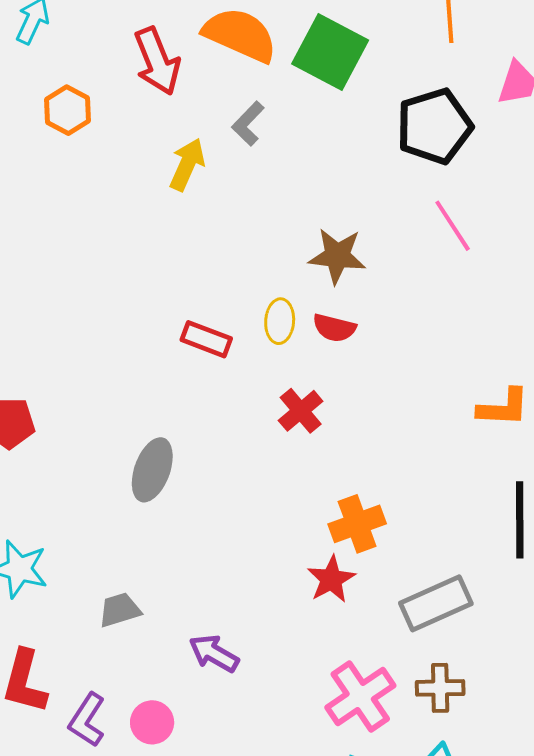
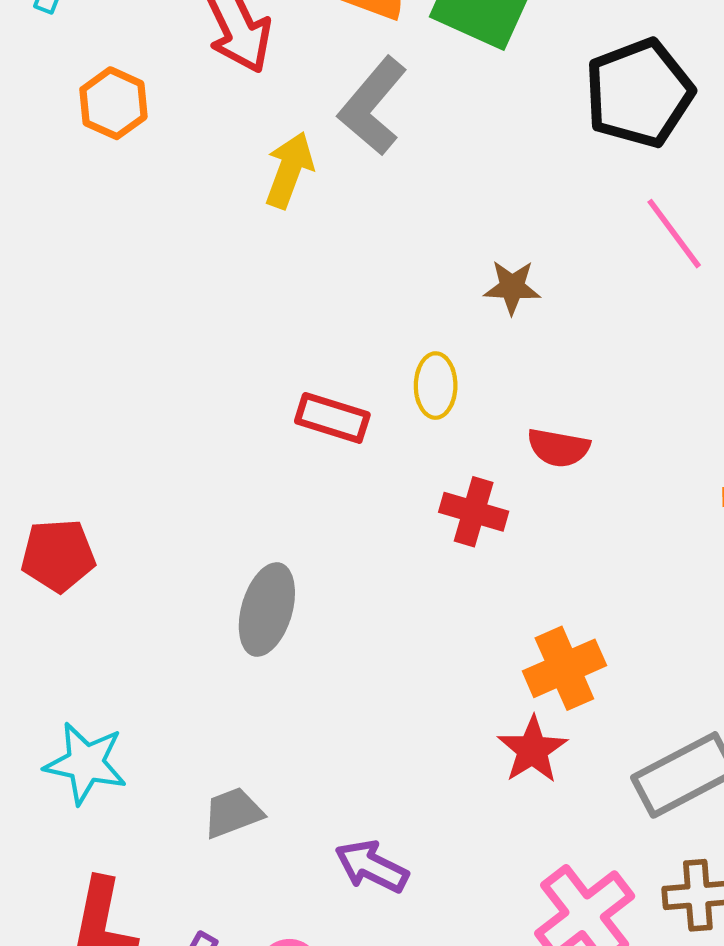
gray L-shape: (248, 124) -> (373, 106), size x1.5
brown star: (337, 256) -> (512, 287), size x0.7
red semicircle: (334, 328) -> (558, 448), moved
red cross: (301, 411) -> (474, 512), turned -30

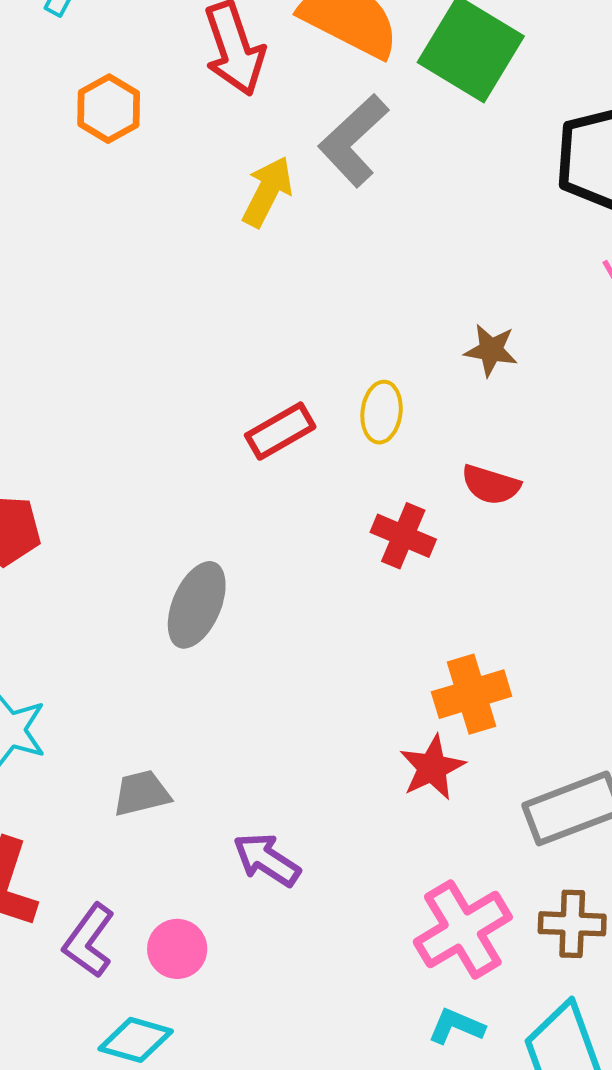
brown star: (512, 287) -> (491, 350), moved
red rectangle: (332, 418) -> (280, 431), turned -54

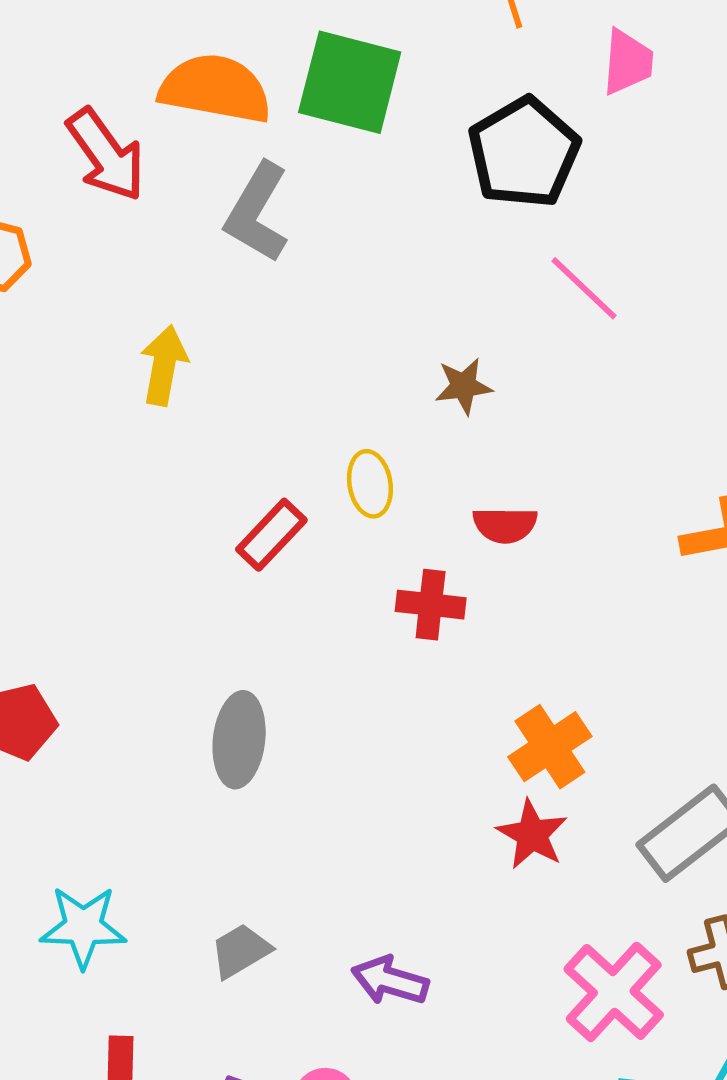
yellow arrow: (267, 192) -> (164, 365), moved

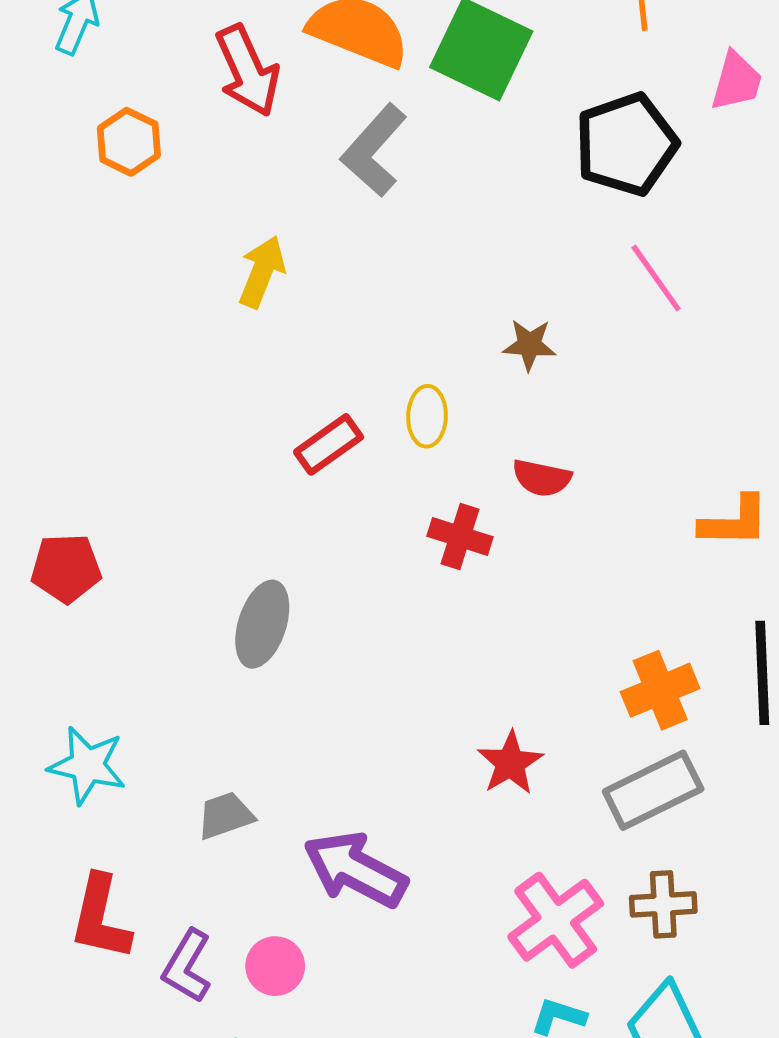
orange cross: (550, 747) -> (660, 690), moved
purple arrow: (390, 981) -> (355, 869), size x1.5

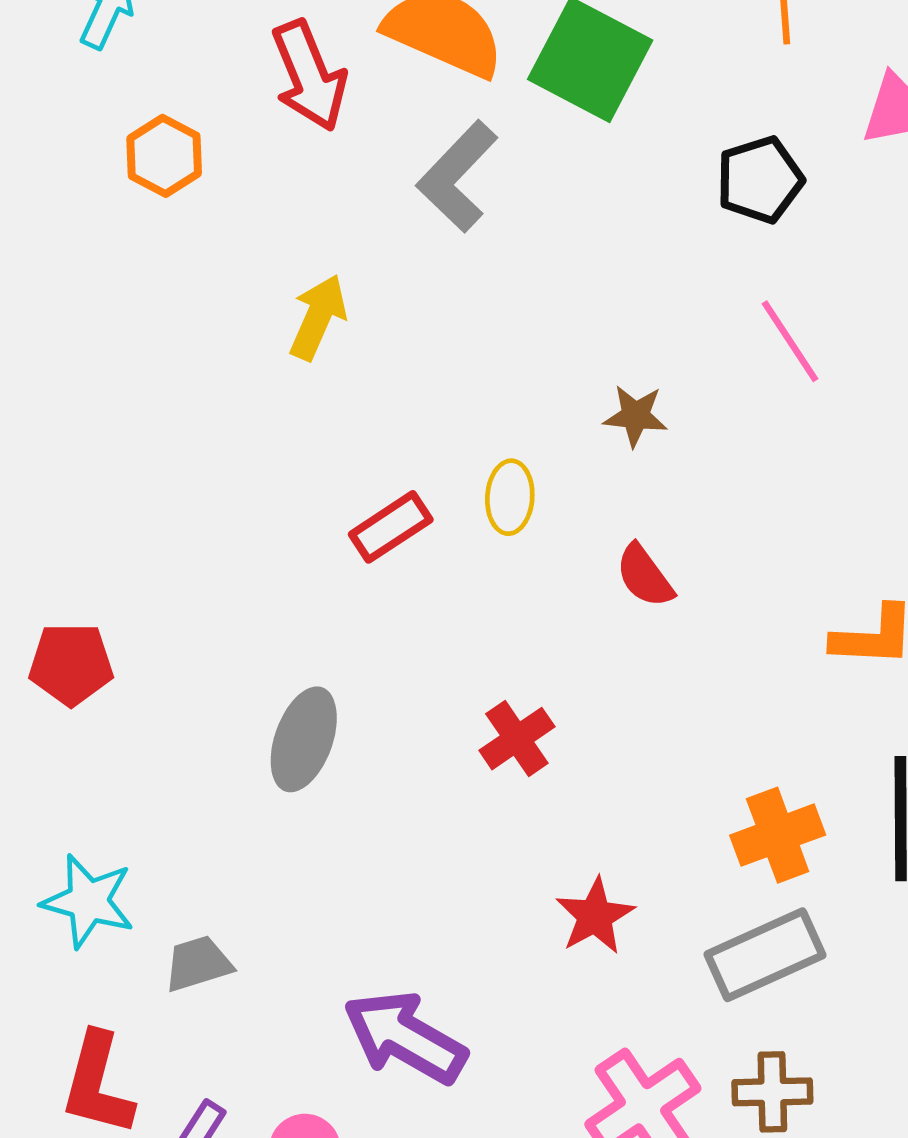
black pentagon: (626, 144) -> (760, 180), size x0.7
red semicircle: (542, 478) -> (645, 576), turned 40
red cross: (460, 536) -> (517, 739), moved, turned 36
gray trapezoid: (225, 815) -> (198, 964), moved

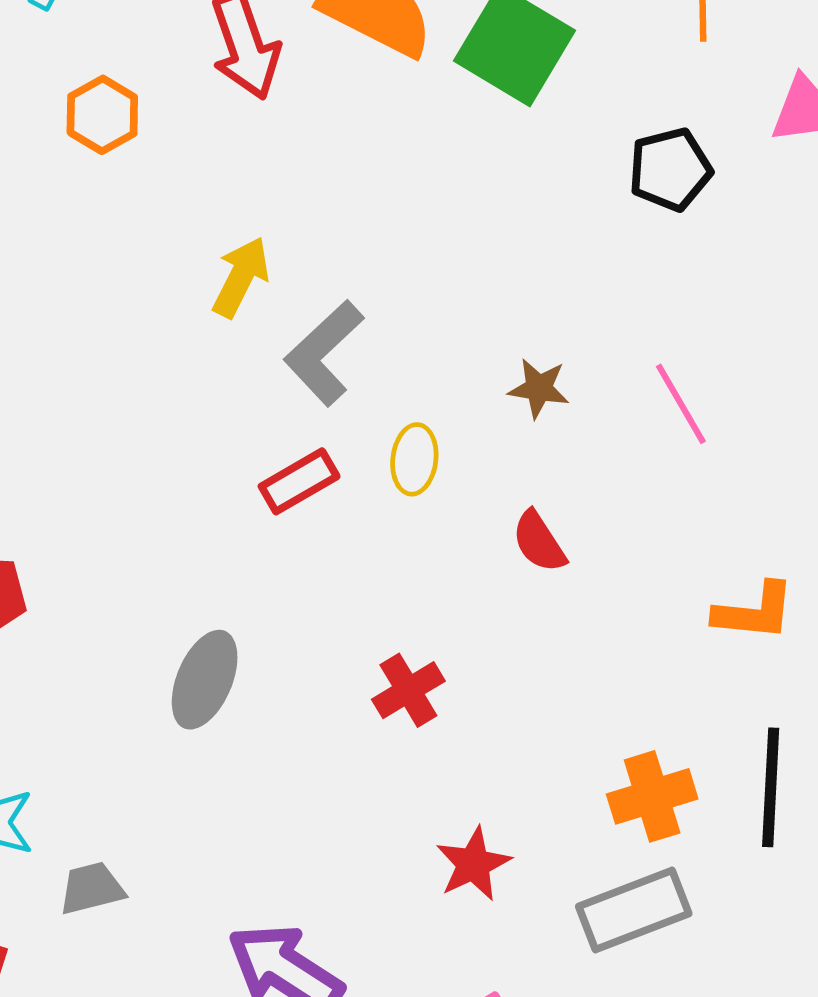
gray L-shape: (457, 176) -> (324, 353), moved
pink line: (790, 341) -> (681, 404), moved

